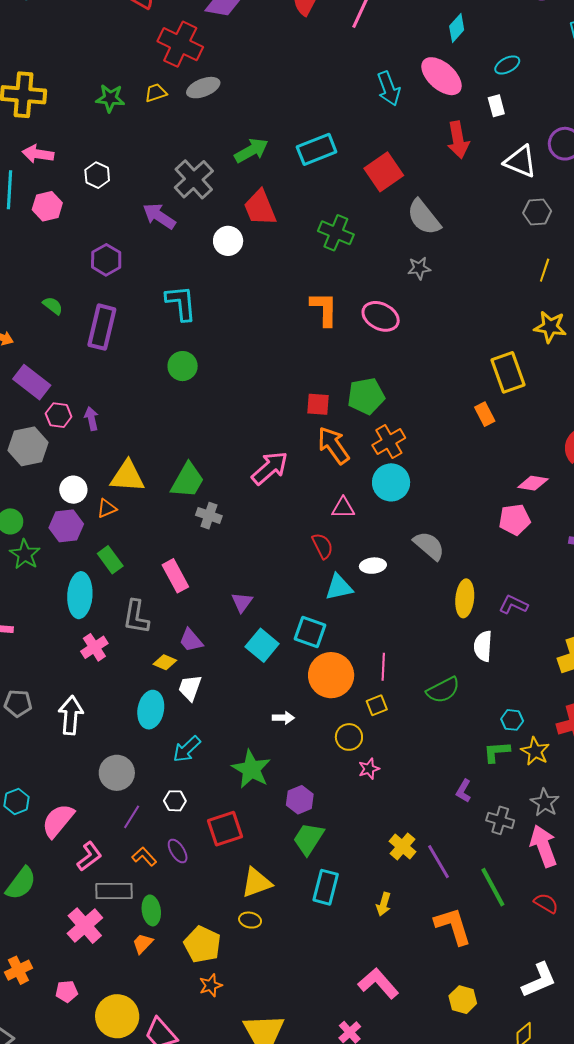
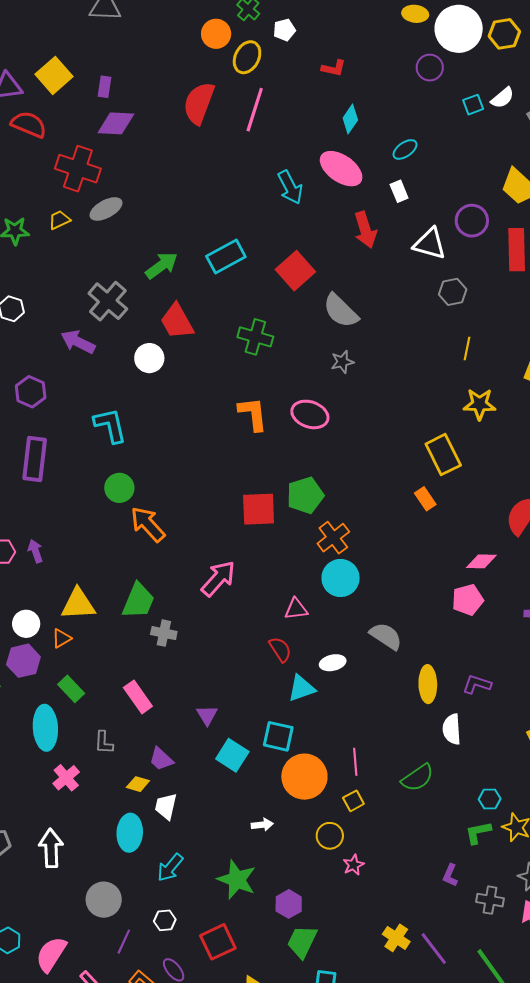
red square: (318, 404) -> (259, 509), size x1.5
orange arrow: (333, 445) -> (148, 524), moved
gray L-shape: (136, 617) -> (104, 742), size x0.7

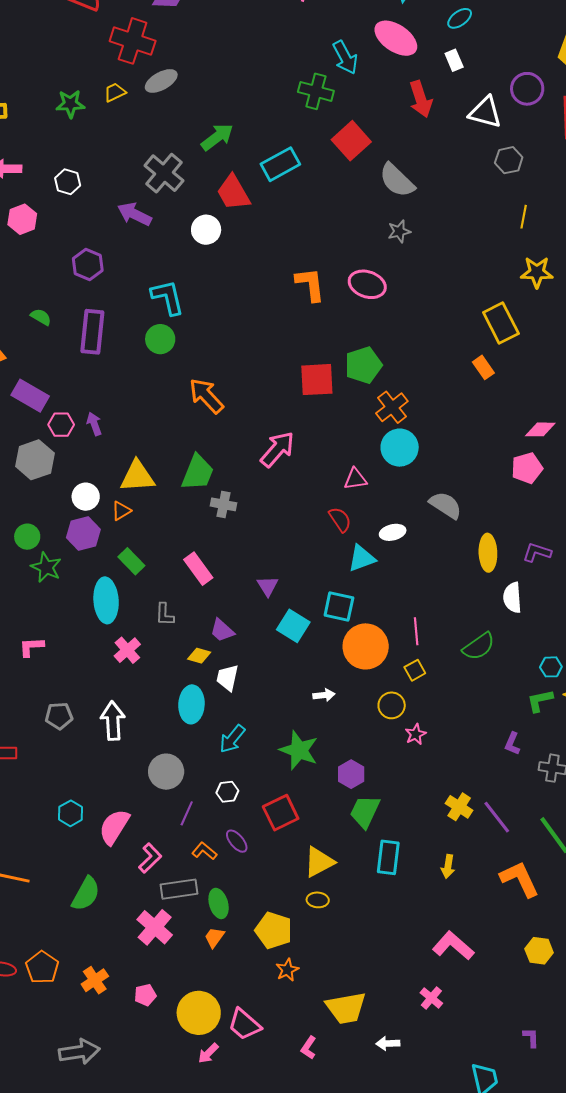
cyan rectangle: (226, 256) -> (280, 164), moved
green cross: (255, 337) -> (316, 91), moved
green circle: (119, 488) -> (160, 339), moved

